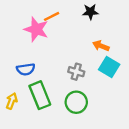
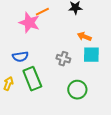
cyan square: (109, 67) -> (91, 55), turned -30
green circle: (76, 102) -> (77, 90), moved

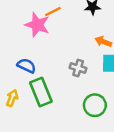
blue semicircle: (20, 57) -> (26, 66), turned -147

